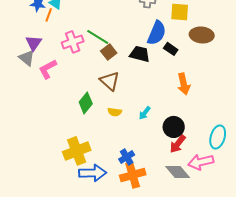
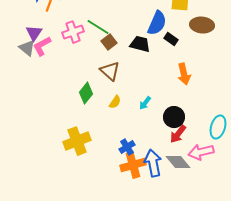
pink L-shape: (48, 69) -> (42, 46), moved
yellow semicircle: (115, 112) -> (115, 102), turned -64
blue arrow: (93, 173) -> (153, 163), moved, turned -100

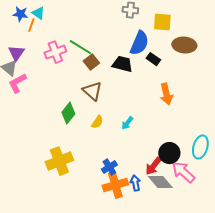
pink L-shape: (42, 46) -> (17, 83), moved
black circle: (174, 117) -> (169, 153), moved
red arrow: (178, 134) -> (153, 166), moved
pink arrow: (201, 152) -> (183, 172), turned 55
blue arrow: (153, 163) -> (135, 183), size x0.6

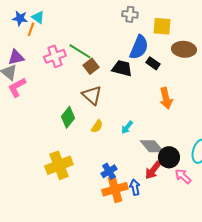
purple triangle: (16, 53) -> (16, 57), turned 42
pink arrow: (183, 172) -> (183, 176), size x0.7
gray diamond: (160, 182) -> (152, 146), moved

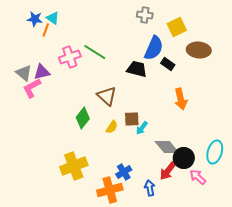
yellow square: (162, 26) -> (177, 27), turned -30
purple triangle: (16, 57) -> (42, 72), moved
brown square: (91, 66) -> (132, 119), moved, turned 35
orange cross: (115, 189) -> (110, 190), moved

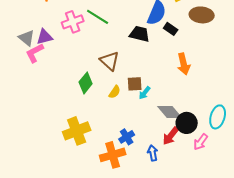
pink arrow: (198, 177) -> (201, 142), turned -96

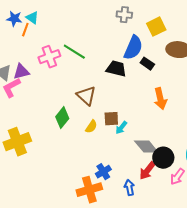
yellow cross: (77, 131) -> (17, 142), moved

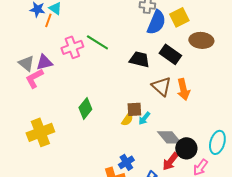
blue semicircle: (133, 48) -> (156, 22), moved
black rectangle: (147, 64) -> (170, 54), size x1.5
brown triangle: (86, 96) -> (161, 86), moved
yellow semicircle: (91, 127) -> (127, 119), moved

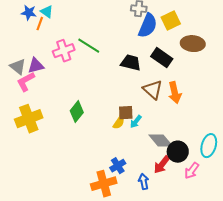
yellow cross: (40, 132) -> (29, 119), moved

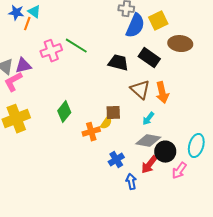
cyan arrow: (136, 122) -> (148, 119), moved
gray diamond: (161, 141) -> (148, 141), turned -40
blue cross: (118, 166) -> (116, 160), moved
orange cross: (104, 184) -> (91, 132), moved, size x0.7

